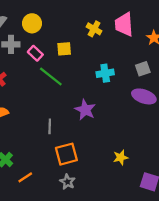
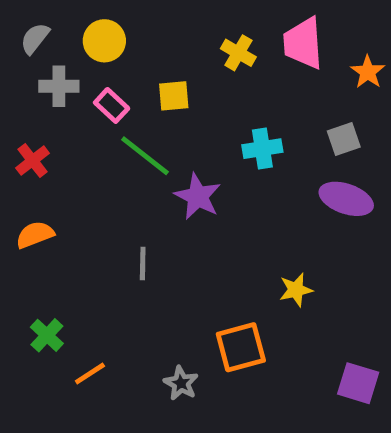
purple star: (85, 110) -> (198, 196), moved
orange square: (66, 154) -> (241, 347), moved
yellow star: (121, 157) -> (296, 290), moved

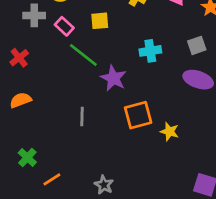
yellow star: (296, 290) -> (169, 132), turned 30
orange square: (241, 347) -> (138, 115), moved

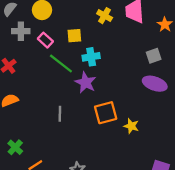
cyan cross: (150, 51) -> (91, 57), moved

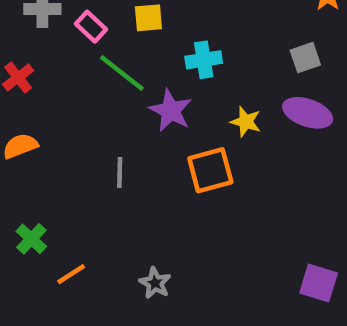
cyan cross: (91, 57) -> (204, 60), moved
yellow star: (131, 126) -> (246, 122), moved

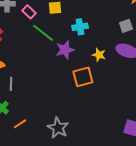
purple star: (171, 111) -> (65, 50), turned 30
gray line: (120, 173) -> (11, 84), moved
gray star: (155, 283) -> (58, 128), size x1.5

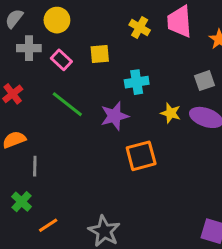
green line: (43, 33) -> (67, 104), moved
yellow star: (99, 55) -> (171, 113), moved

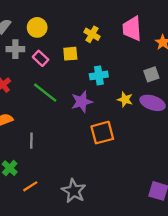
yellow cross: (140, 27) -> (92, 34), moved
gray line: (35, 166) -> (31, 141), moved

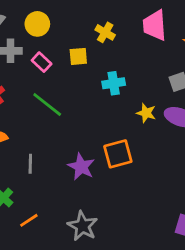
purple star: (82, 102) -> (81, 167), moved, turned -30

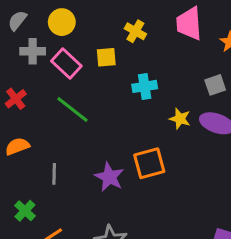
pink rectangle: (42, 62) -> (66, 63), size x1.4

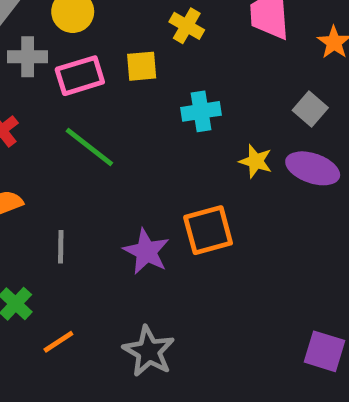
pink rectangle: (66, 63) -> (80, 76), turned -60
gray square: (215, 85) -> (310, 109), turned -30

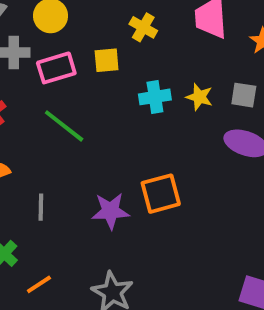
gray square: (310, 109) -> (244, 95), turned -32
yellow star: (256, 161) -> (199, 97), moved
purple star: (146, 252) -> (110, 211), turned -30

